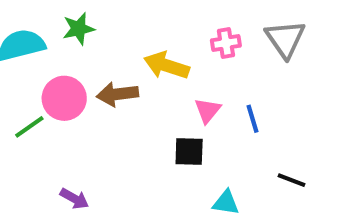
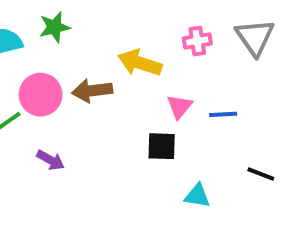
blue line: (253, 119) -> (223, 114), turned -76
purple arrow: (74, 199) -> (50, 160), moved

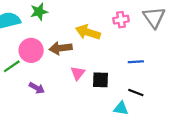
pink triangle: (179, 106) -> (78, 73), moved
black line: (261, 174) -> (136, 93), moved

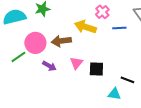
pink cross: (121, 20) -> (102, 12), moved, turned -32
blue line: (136, 62) -> (119, 28), moved
purple arrow: (37, 88) -> (49, 66), moved

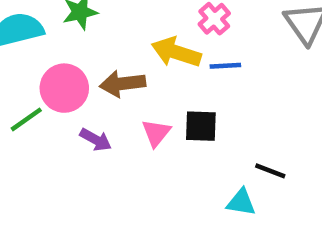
blue line: (119, 28) -> (225, 66), moved
black square: (96, 69) -> (201, 126), moved

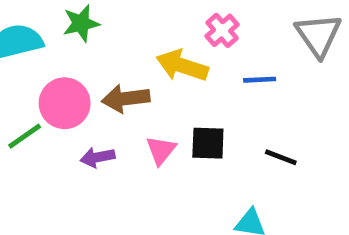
blue line: (225, 66) -> (260, 80), moved
purple arrow: (96, 140) -> (97, 157), turned 140
black line: (270, 171) -> (281, 157), moved

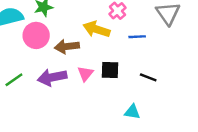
pink circle: (65, 103) -> (36, 35), moved
green line: (25, 136) -> (14, 80), moved
purple arrow: (97, 157) -> (52, 77), size x1.6

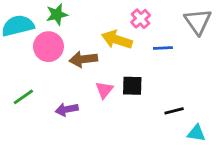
purple arrow: (52, 77) -> (67, 109), moved, size x0.7
black line: (148, 77) -> (174, 111), moved, turned -35
cyan triangle: (132, 112) -> (196, 133), moved

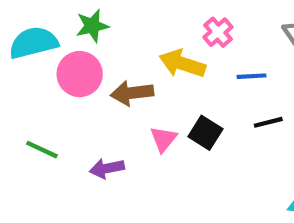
black square: (132, 86) -> (205, 133), turned 30
green line: (23, 97) -> (42, 150), turned 60
black line: (174, 111) -> (268, 122), moved

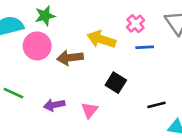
pink cross: (218, 32) -> (135, 24), moved
black line: (268, 122) -> (156, 105), moved
pink triangle: (163, 139) -> (90, 110), moved

